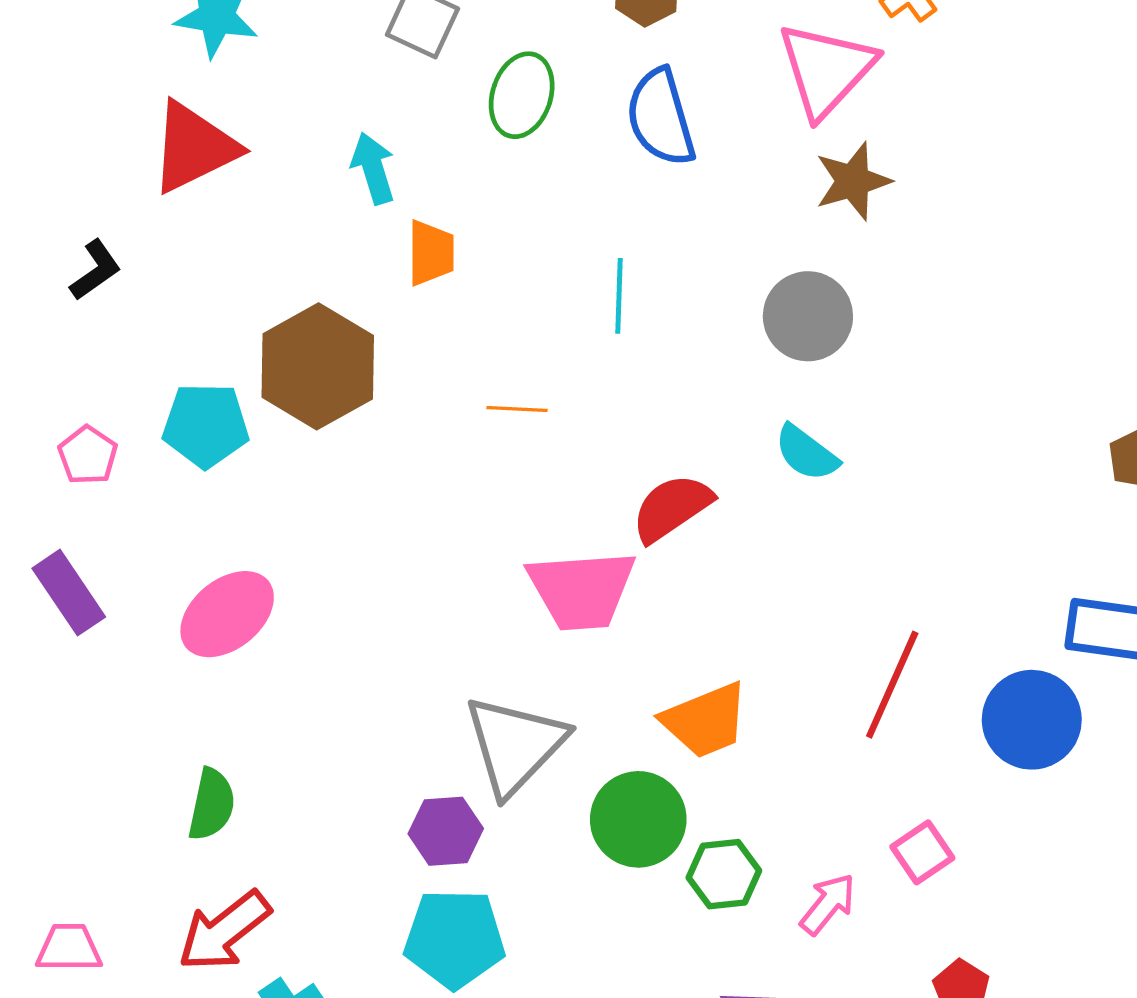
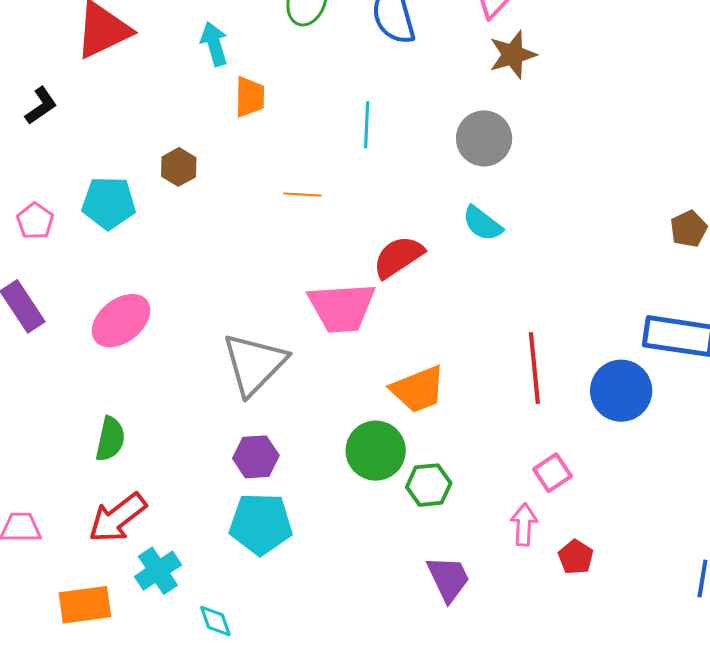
brown hexagon: (318, 366) -> (179, 167), size x0.5
red line: (892, 685) -> (534, 368), turned -30
gray triangle: (515, 745) -> (254, 364), moved
pink arrow: (828, 904) -> (524, 524), moved, turned -36

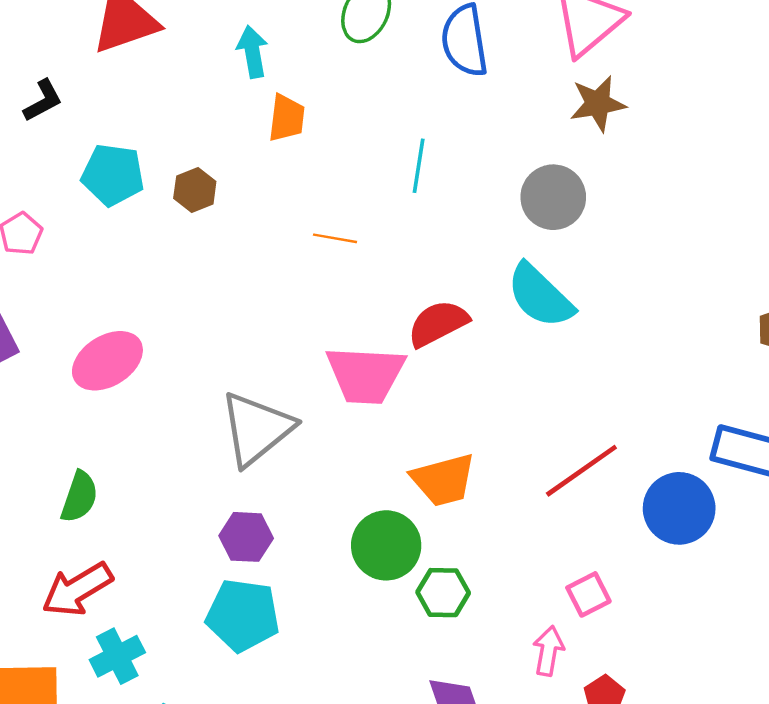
cyan pentagon: (109, 203) -> (113, 175), moved
cyan semicircle: (482, 224) -> (540, 296), size x1.5
red line: (534, 368) -> (581, 471), turned 54

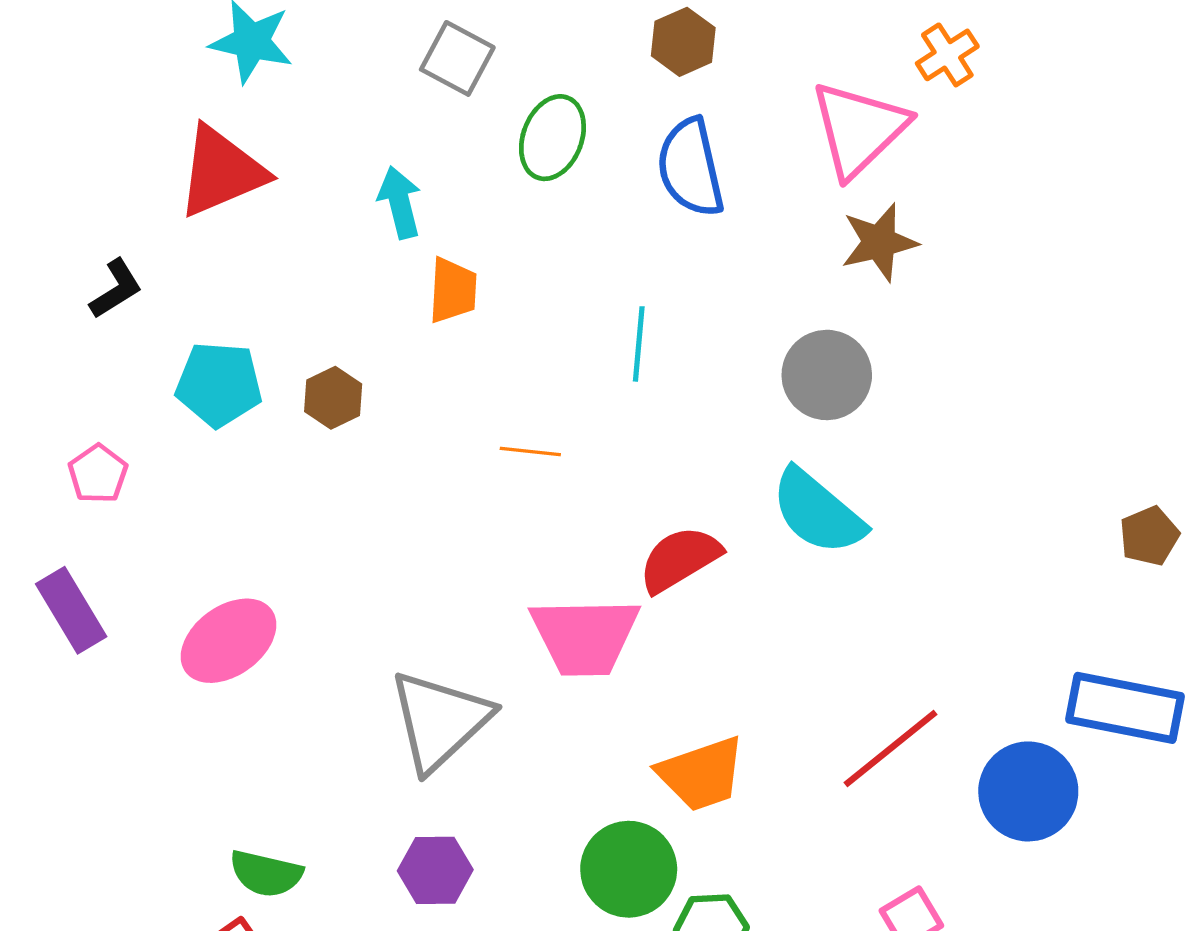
green semicircle: (79, 497) -> (266, 874), moved, turned 88

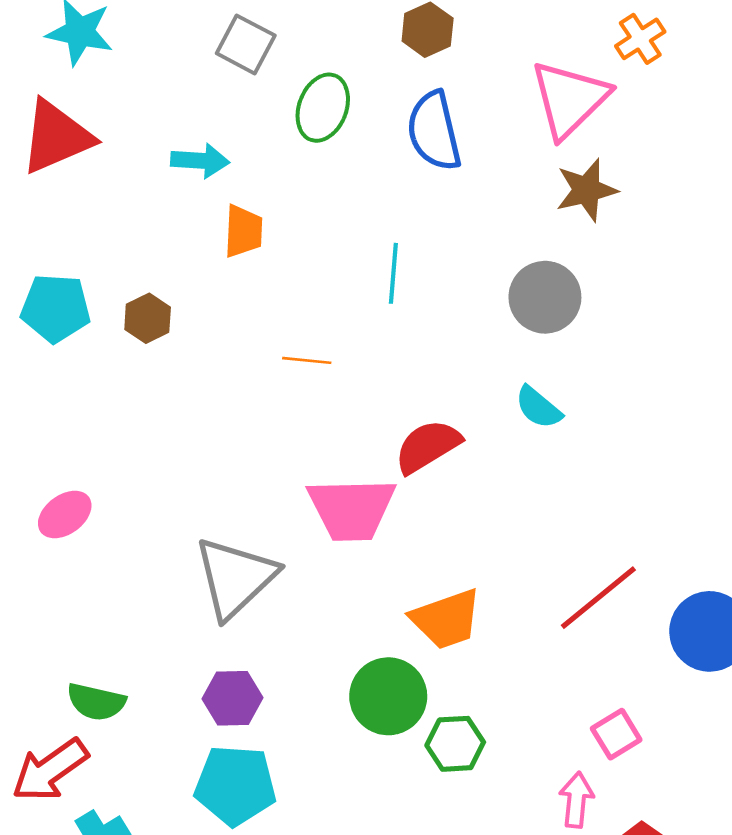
cyan arrow: (400, 202) -> (200, 161), turned 108
cyan semicircle: (818, 512) -> (538, 407), size x0.6
pink ellipse: (229, 641) -> (65, 515), size x0.7

